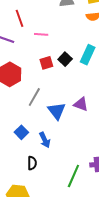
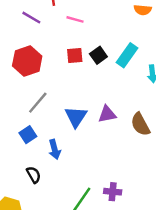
gray line: (34, 97) -> (38, 103), moved
purple triangle: (81, 104) -> (107, 114), turned -42
black semicircle: (32, 163) -> (34, 175), turned -40

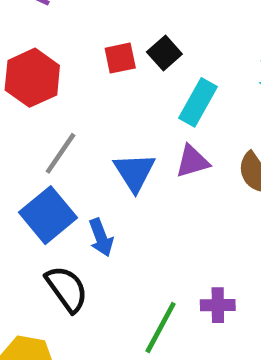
cyan rectangle: (127, 55) -> (198, 102), moved
blue square: (28, 135) -> (48, 215), size x1.6
black semicircle: (34, 175) -> (67, 289), size x1.5

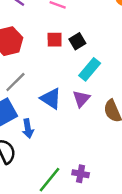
purple triangle: (192, 161) -> (81, 99), turned -42
blue triangle: (134, 172) -> (51, 99), turned -35

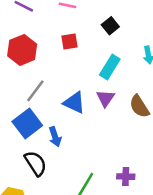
black square: (77, 41) -> (110, 26), moved
purple cross: (81, 174) -> (126, 177), moved

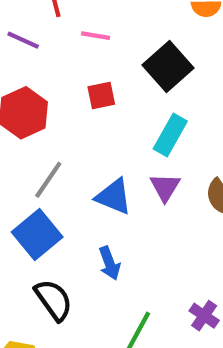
black square: (110, 26) -> (168, 66), size x1.6
blue arrow: (55, 137) -> (109, 263), moved
purple cross: (126, 177) -> (204, 316), turned 35

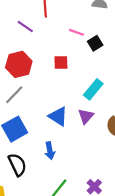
pink line: (96, 36) -> (77, 32), moved
black square: (168, 66) -> (95, 43), moved, size x0.6
gray line: (48, 180) -> (14, 95), moved

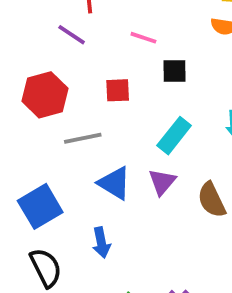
purple line: (25, 26) -> (72, 35), moved
black square: (95, 43) -> (174, 71), moved, turned 32
gray line: (14, 95) -> (83, 138), moved, turned 35

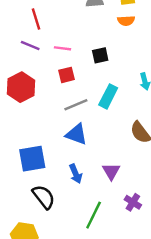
pink line: (143, 38) -> (62, 48), moved
gray line: (83, 138) -> (76, 105), moved
purple triangle: (162, 182) -> (111, 171), moved
blue square: (40, 206) -> (32, 159), turned 32

